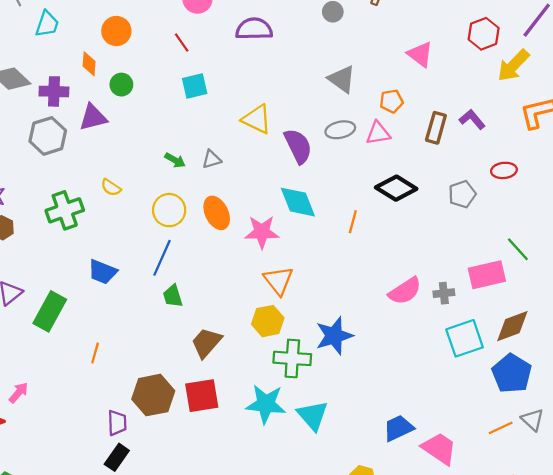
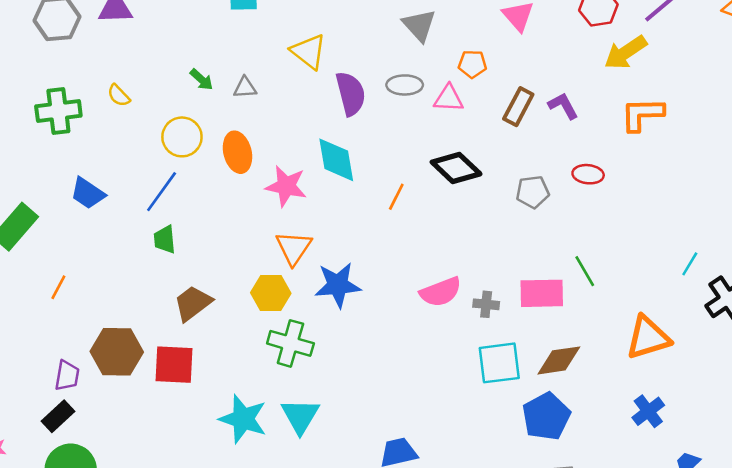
blue star: (334, 336) -> (338, 285), moved
cyan star: (266, 404) -> (243, 419), moved

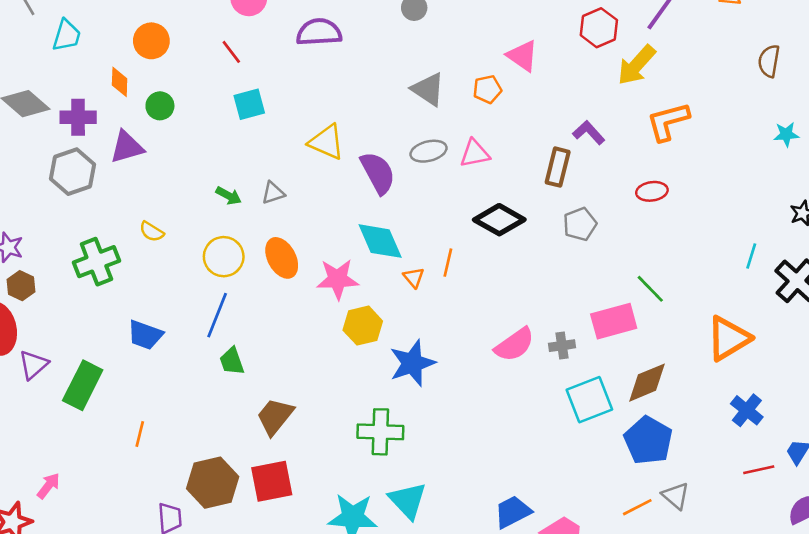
orange pentagon: (472, 64) -> (487, 89), moved
brown rectangle: (518, 107) -> (558, 167), moved
red ellipse: (588, 174) -> (652, 191), moved
orange triangle: (294, 248) -> (414, 277), moved, size x0.6
yellow hexagon: (271, 293) -> (363, 326), moved

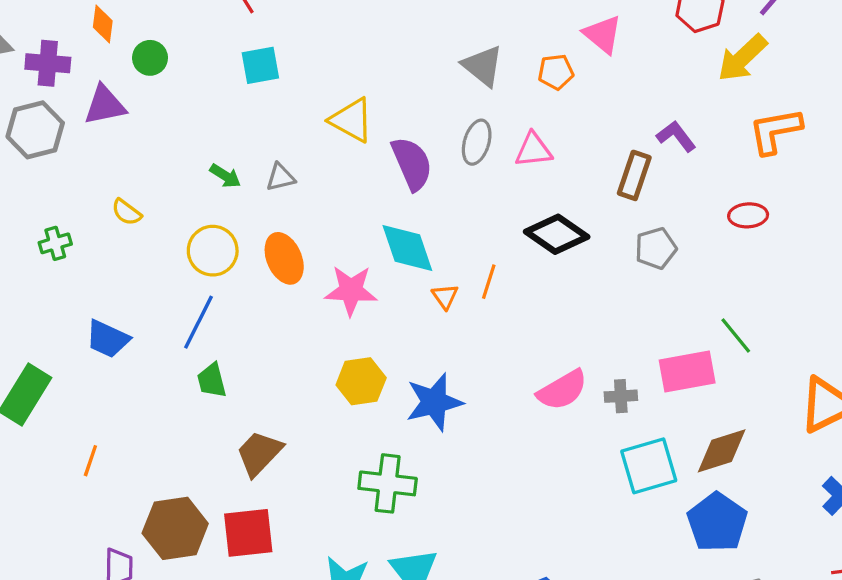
gray ellipse: (429, 151) -> (477, 142), turned -64
green cross: (96, 262) -> (55, 243), size x0.6
yellow hexagon: (363, 326) -> (361, 381), moved

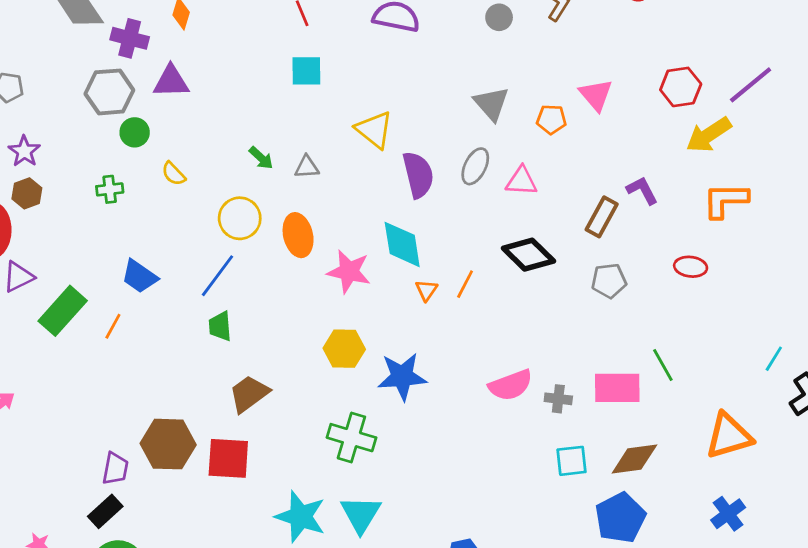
green circle: (150, 58) -> (135, 132), moved
orange line: (90, 461) -> (113, 326), moved
cyan square: (649, 466) -> (572, 461), size x0.7

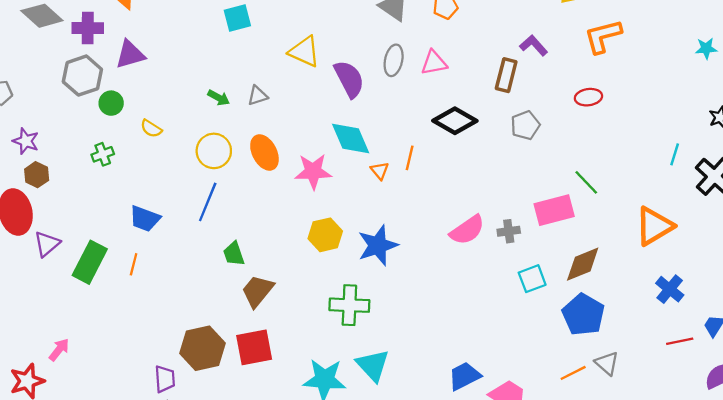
green trapezoid: (220, 326) -> (234, 254), moved

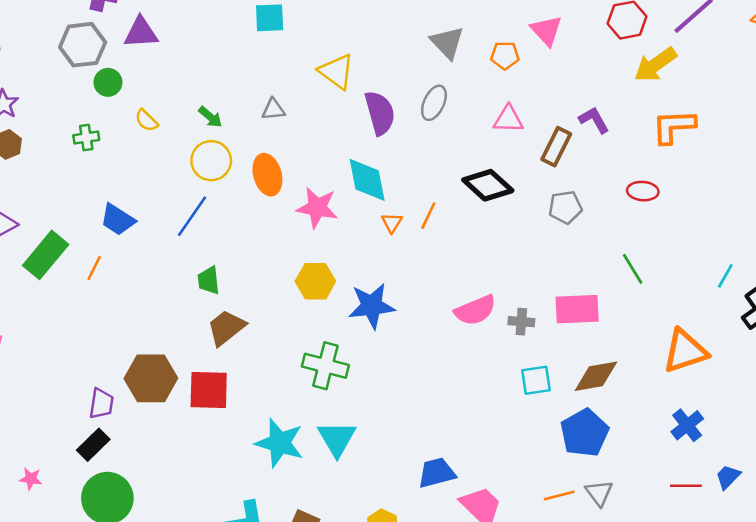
pink triangle: (434, 63) -> (508, 119), moved
green arrow: (219, 98) -> (210, 117), moved
green line: (586, 182) -> (633, 269), moved

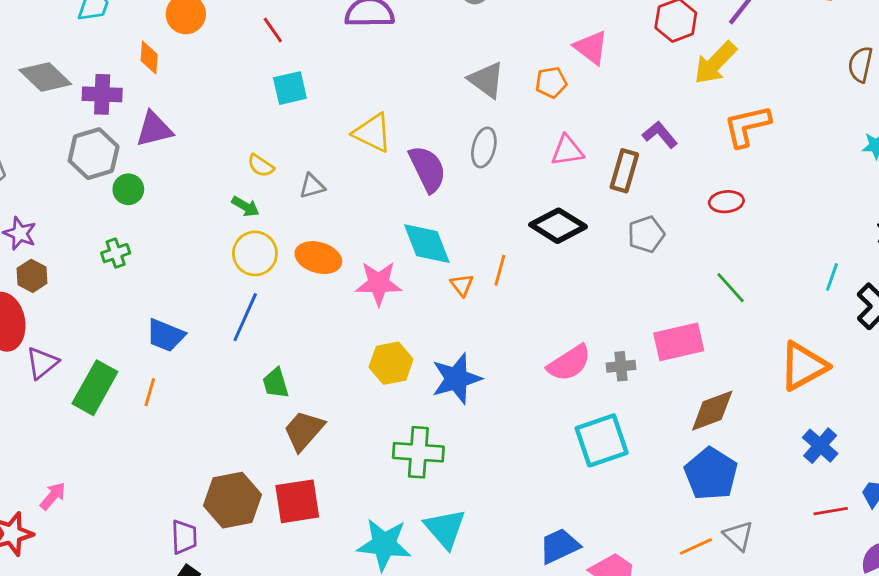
yellow semicircle: (147, 120) -> (261, 166), moved
orange ellipse: (267, 175) -> (318, 258), turned -48
cyan square: (536, 380) -> (602, 440), moved, size x1.5

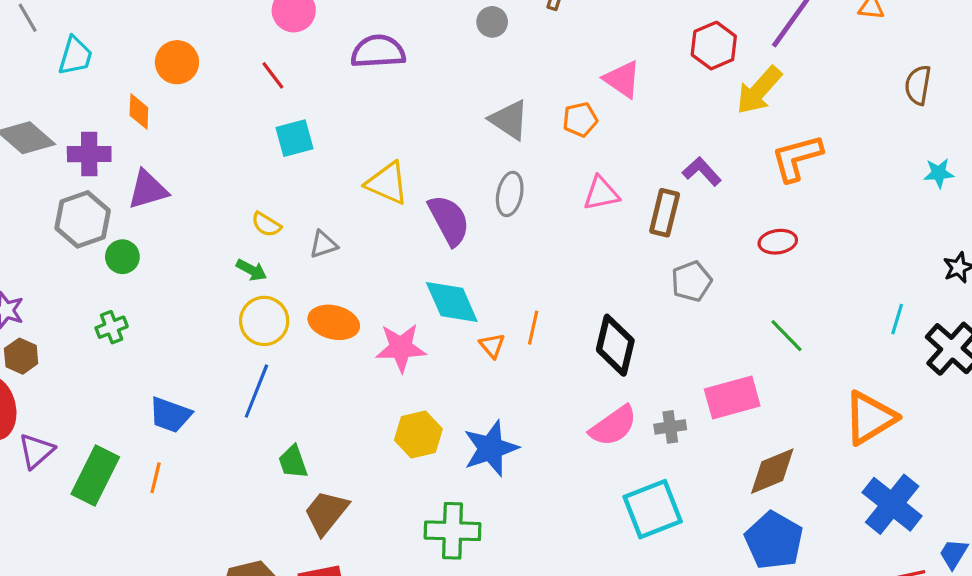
black diamond: (558, 226) -> (615, 345), moved, turned 74
blue cross: (820, 446) -> (892, 504), size x1.5

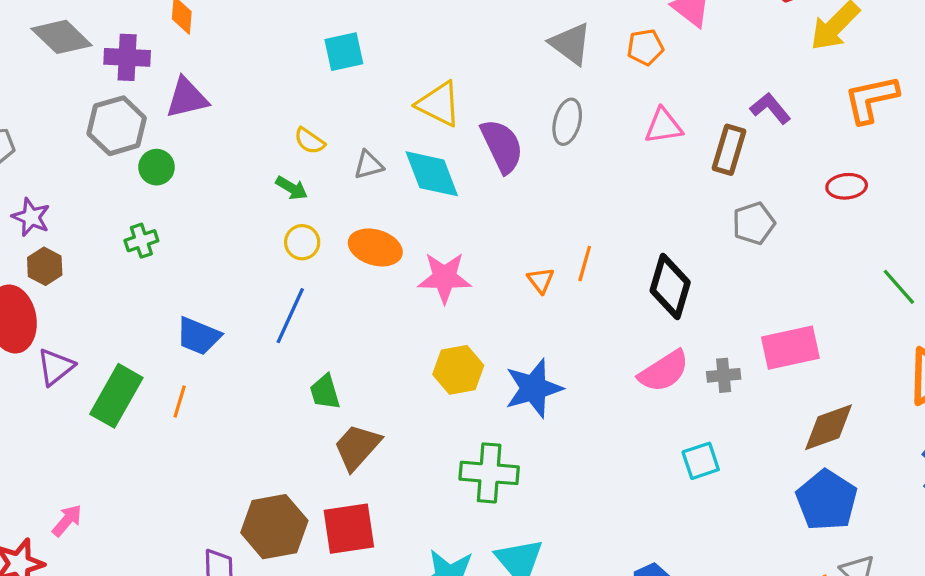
cyan diamond: (452, 302) -> (432, 174), moved
yellow circle: (264, 321) -> (302, 242), size x0.7
green line: (786, 336) -> (899, 287), moved
cyan square: (653, 509) -> (701, 461), size x0.6

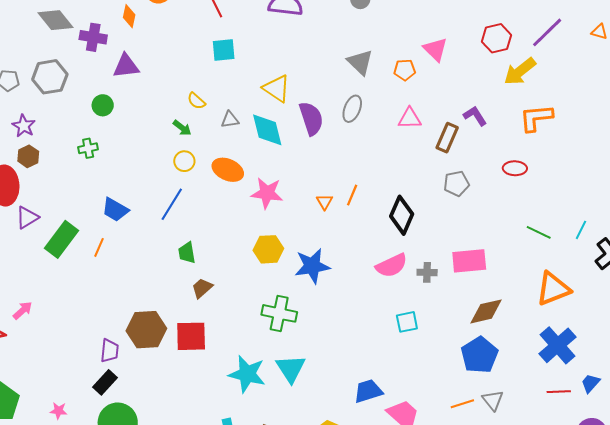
gray hexagon: (117, 126) -> (50, 77), moved
green line: (899, 287) -> (539, 232), turned -30
brown trapezoid: (357, 447) -> (202, 288), size x0.7

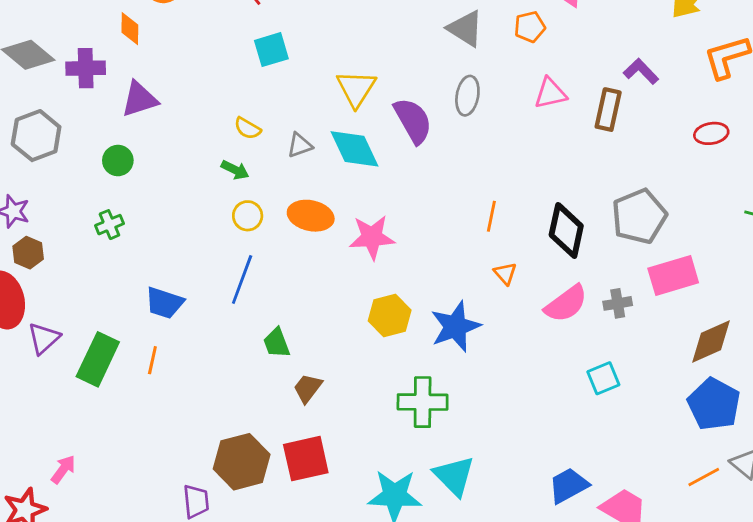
yellow triangle: (277, 88) -> (356, 88), turned 40
gray pentagon: (456, 184) -> (639, 216), moved, size x1.5
orange triangle: (324, 202) -> (505, 273), moved

